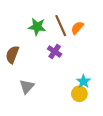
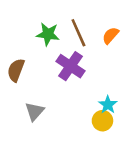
orange semicircle: (77, 28) -> (110, 35), moved
purple cross: (55, 51) -> (70, 66), size x1.5

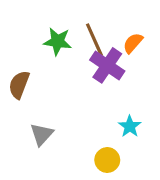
purple cross: (70, 66) -> (107, 65), moved
yellow circle: (102, 121) -> (107, 160), moved

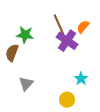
green star: (58, 41) -> (25, 35), moved

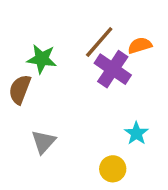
brown line: (59, 25) -> (99, 42), turned 65
orange semicircle: (83, 27) -> (140, 45), turned 32

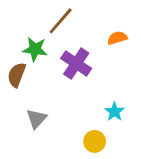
brown line: (99, 42) -> (61, 21), moved
purple cross: (113, 69) -> (76, 63), moved

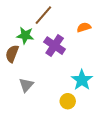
cyan star: (114, 112) -> (82, 80), size x1.5

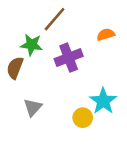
purple cross: (55, 46) -> (69, 58), turned 35
yellow circle: (68, 101) -> (83, 118), moved

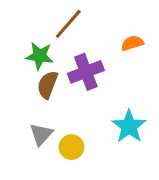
brown semicircle: (15, 68) -> (48, 85), moved
yellow circle: (83, 118) -> (72, 147), moved

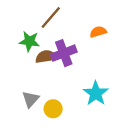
brown semicircle: (48, 85) -> (46, 57), moved, turned 60

